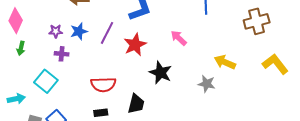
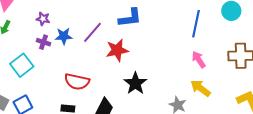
blue star: (79, 31) -> (64, 36), moved
pink arrow: (179, 38) -> (199, 60), moved

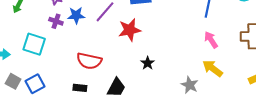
cyan square: (22, 65) -> (34, 44), turned -35
black star: (135, 83) -> (148, 63), size x0.6

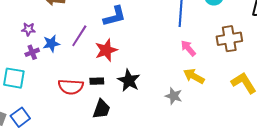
purple cross: (56, 21) -> (32, 52), turned -32
black star: (148, 63) -> (129, 80), size x1.6
black rectangle: (80, 88) -> (97, 81), moved

